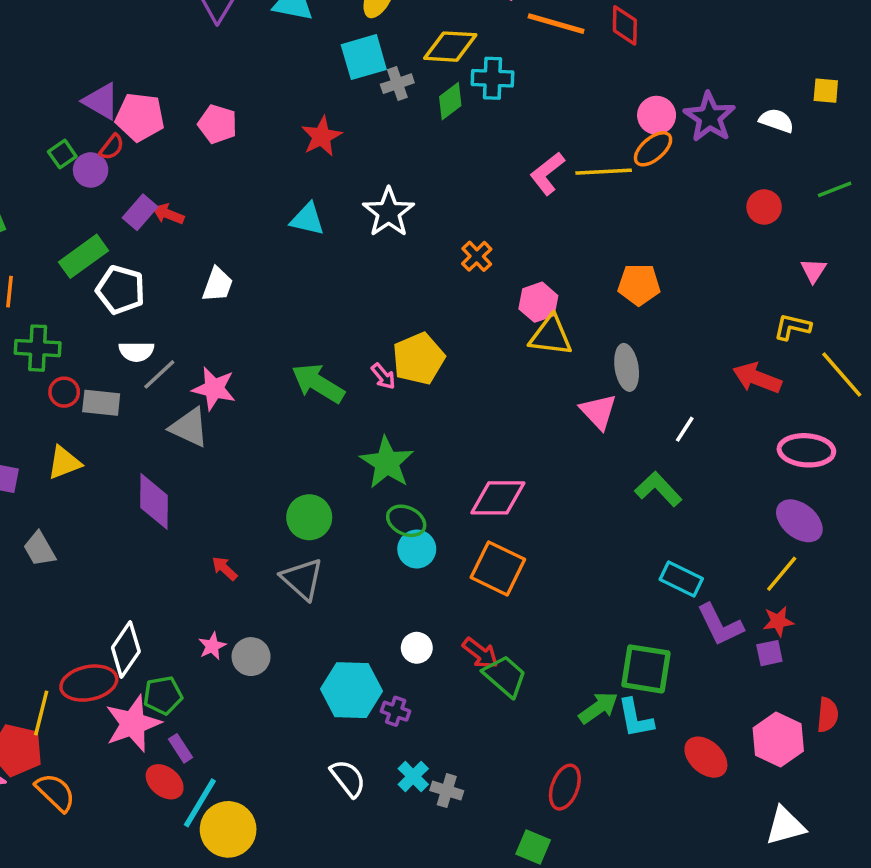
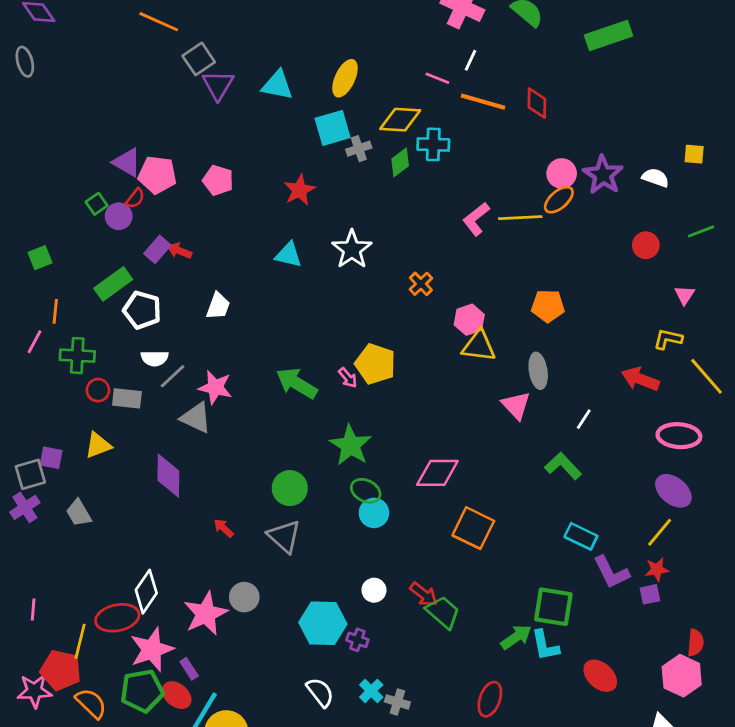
yellow pentagon: (419, 359) -> (375, 364), turned -30
orange square: (498, 568) -> (473, 528), moved
pink star: (212, 646) -> (206, 614), moved, size x2.0
green pentagon: (163, 695) -> (142, 691), moved, size x1.4
pink hexagon: (778, 739) -> (682, 676), moved

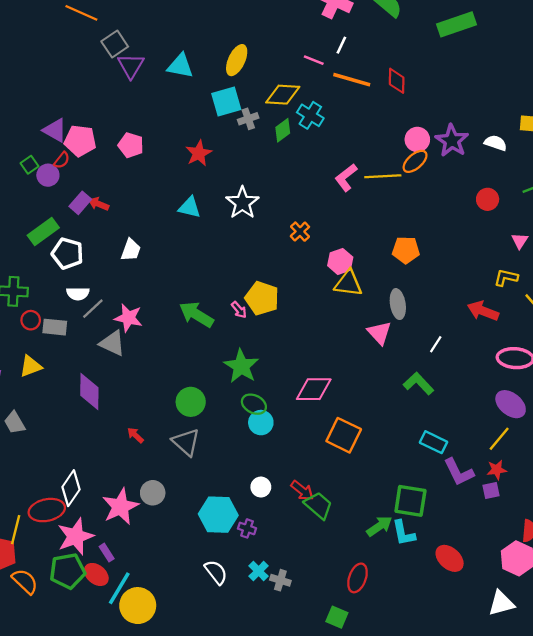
cyan cross: (433, 144) -> (310, 115), turned 30

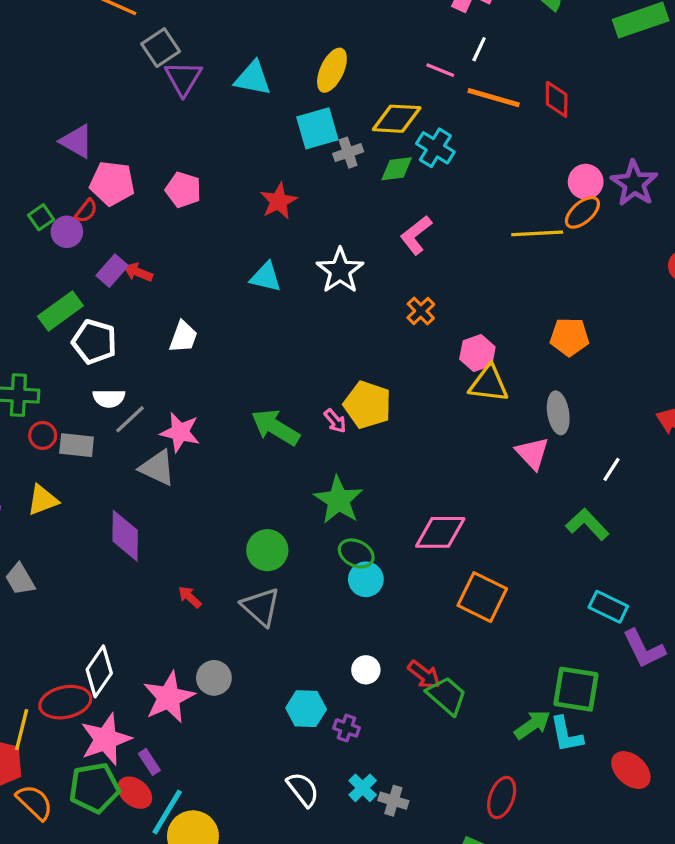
purple triangle: (55, 130) -> (77, 141), moved
green diamond: (283, 130) -> (397, 169), turned 30
pink L-shape: (346, 177) -> (416, 235), moved
cyan hexagon: (218, 515) -> (306, 709), size x0.7

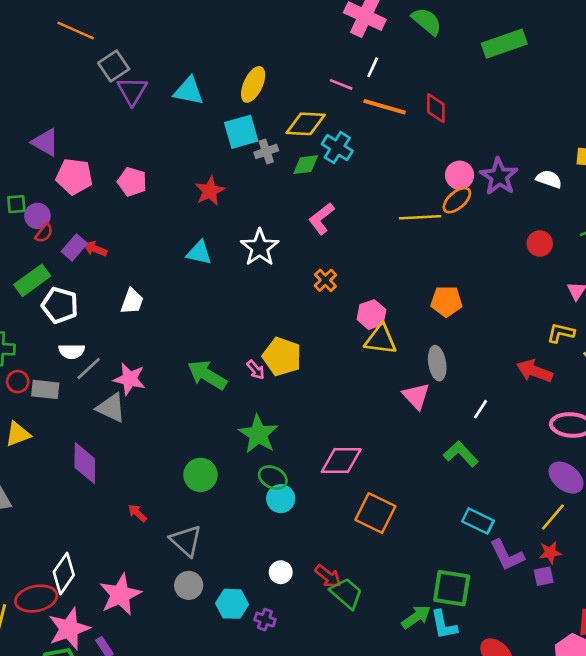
red semicircle: (86, 211) -> (44, 233), moved
green square: (41, 217) -> (16, 204), turned 30
gray triangle: (261, 607) -> (186, 541), moved
gray circle: (214, 678) -> (189, 585), moved

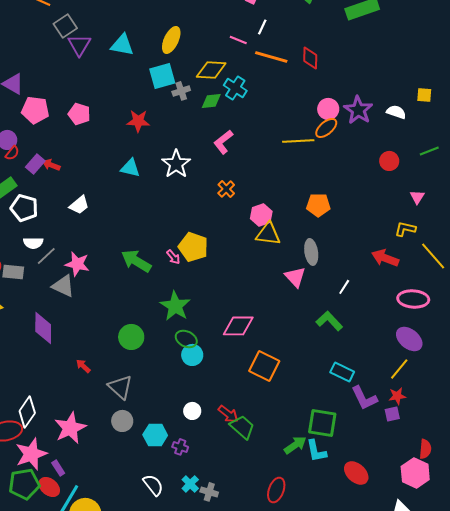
red star: (210, 191) -> (138, 121), turned 30
white trapezoid: (132, 301) -> (79, 205), turned 30

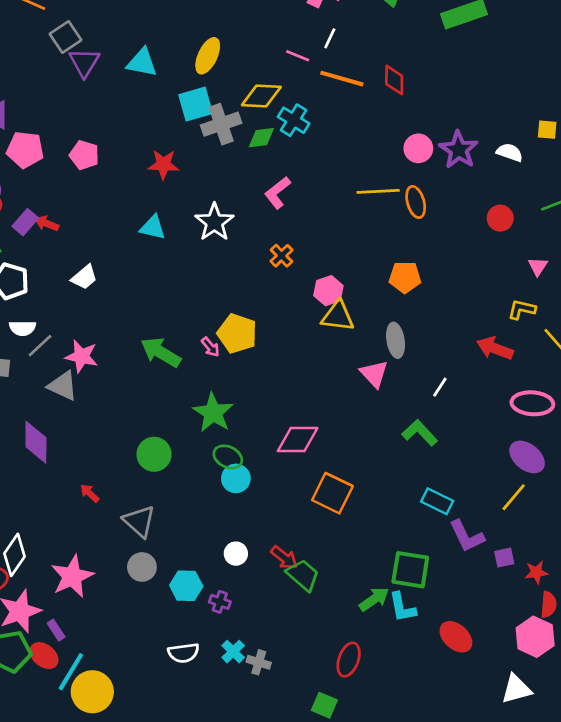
gray cross: (181, 91) -> (221, 124), size x1.6
orange ellipse: (326, 128) -> (416, 202), moved, turned -65
red star: (397, 396) -> (536, 572), moved
white semicircle: (153, 485) -> (184, 653), turned 120

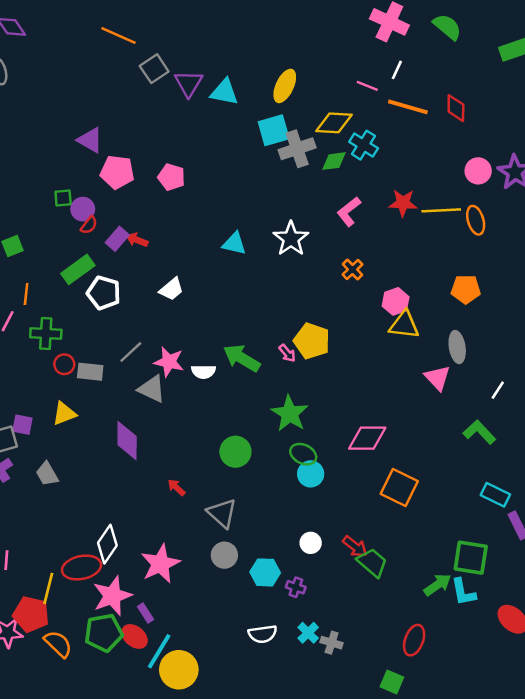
purple triangle: (84, 62) -> (189, 83), moved
red star: (163, 164) -> (403, 203), moved
white semicircle: (23, 328) -> (203, 372), moved

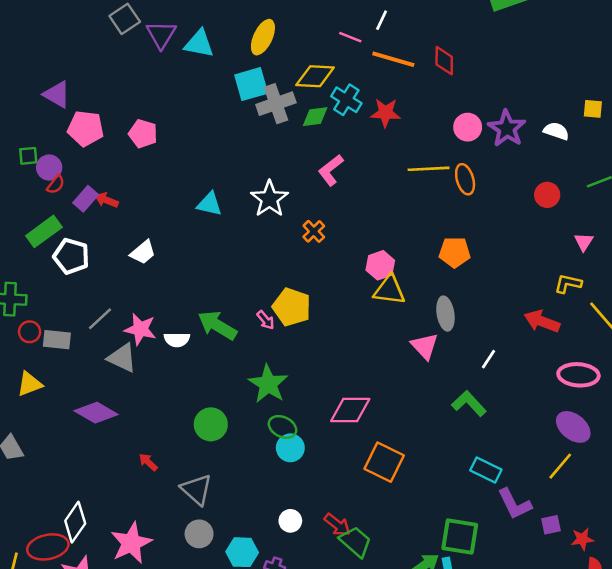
red star: (403, 203) -> (385, 113), moved
orange cross: (352, 269) -> (314, 231), moved
purple diamond: (127, 441) -> (96, 413), turned -60

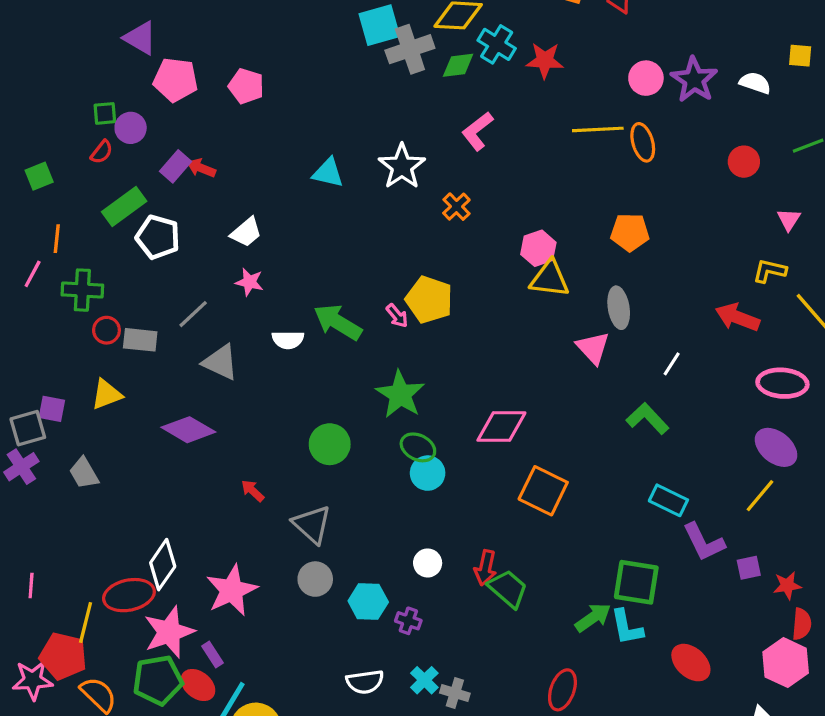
red semicircle: (56, 184) -> (102, 152), moved
pink star: (140, 329) -> (249, 282), moved, size x0.7
red arrow: (337, 525) -> (485, 568), turned 64

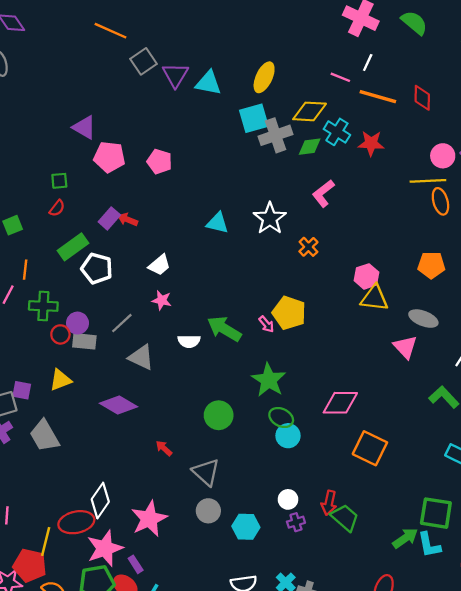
purple circle: (131, 128) -> (78, 323), moved
yellow line: (598, 129) -> (428, 181), moved
gray ellipse: (619, 308) -> (423, 319), turned -60
gray trapezoid: (84, 473) -> (45, 436), size x1.4
purple cross: (408, 621) -> (296, 522), moved, turned -36

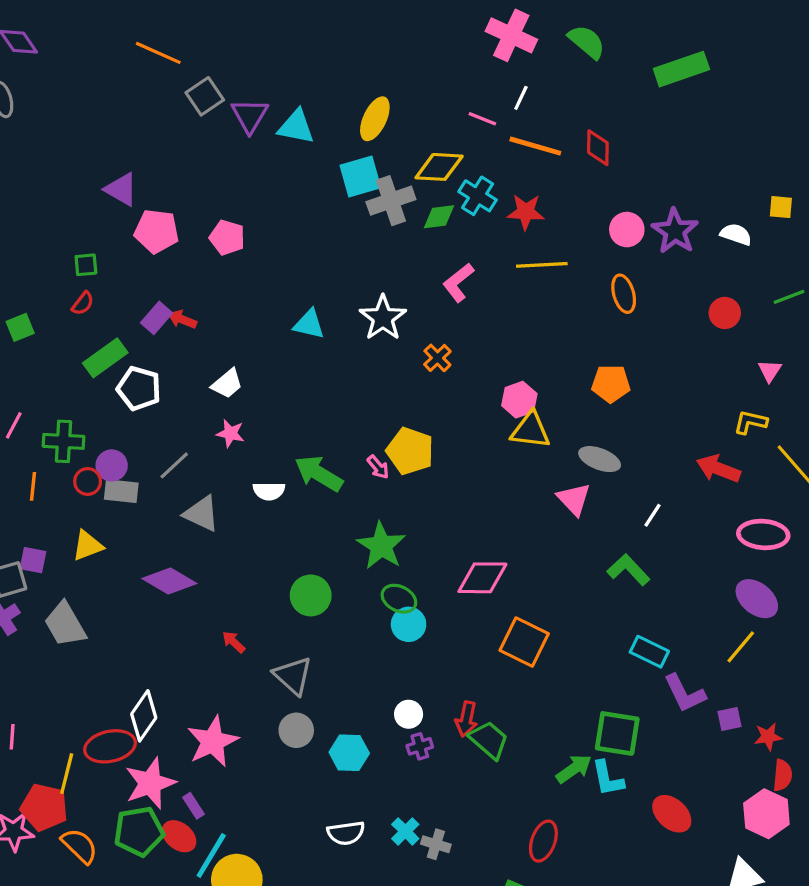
yellow line: (428, 181) -> (542, 265), moved
orange line: (25, 270) -> (33, 486), moved

